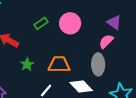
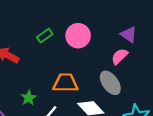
green star: (27, 64) -> (29, 98), moved
gray ellipse: (98, 64) -> (110, 83), turned -35

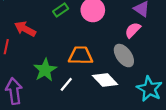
green star: (29, 98) -> (45, 70), size x1.5

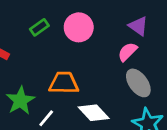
gray ellipse: (124, 56) -> (138, 83), moved

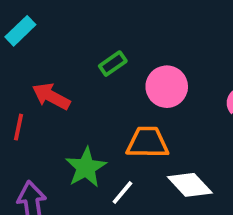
pink circle: (79, 27) -> (167, 87), moved

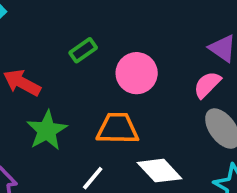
green star: (86, 168) -> (47, 130), moved

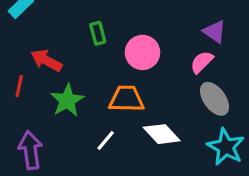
green rectangle: (83, 50) -> (98, 33), turned -70

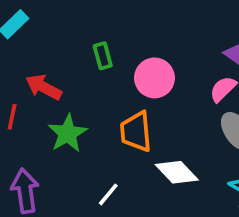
orange trapezoid: (126, 99) -> (136, 132), turned -96
white line: (106, 140) -> (108, 194), moved

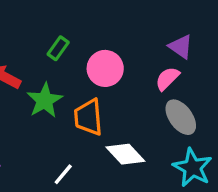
green rectangle: (103, 56) -> (58, 48), turned 50
green star: (68, 133) -> (45, 100), moved

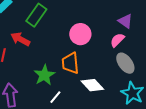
green rectangle: (58, 48) -> (36, 15), moved, size x1.6
green star: (45, 100) -> (44, 75), moved

